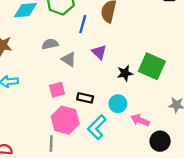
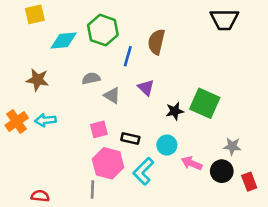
black circle: (160, 141) -> (222, 171), moved

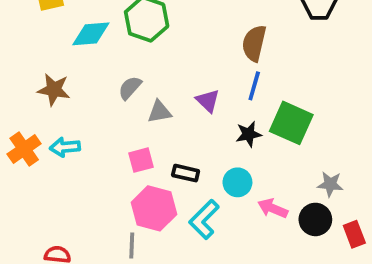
brown semicircle: (156, 42) -> (254, 43), moved
blue line: (128, 56) -> (254, 86), moved
gray semicircle: (91, 78) -> (130, 88), turned -36
gray triangle: (112, 95) -> (160, 112), turned -42

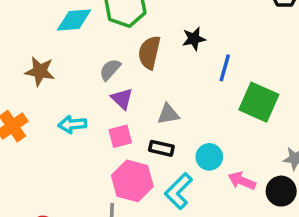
brown semicircle: (254, 43) -> (149, 52), moved
purple triangle: (208, 101) -> (122, 99), moved
gray triangle: (160, 112) -> (168, 114), moved
black star: (249, 134) -> (194, 39), moved
cyan arrow: (65, 147) -> (72, 124), moved

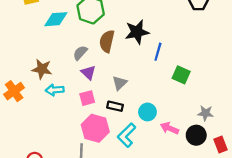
black star: (194, 39) -> (137, 32), size x1.5
brown star: (40, 71) -> (42, 69), moved
green square: (259, 102) -> (181, 75), size x0.7
gray triangle: (168, 114) -> (120, 83), turned -35

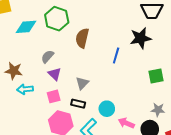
black star: (137, 32) -> (141, 38), moved
brown semicircle: (107, 41) -> (82, 38), moved
green square: (181, 75) -> (156, 76), moved, turned -35

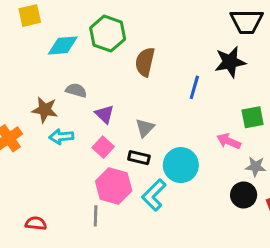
gray semicircle: (47, 57) -> (76, 90), moved, turned 64
pink square: (54, 96) -> (103, 147), turned -32
cyan circle: (107, 109) -> (181, 165), size x1.5
pink arrow: (126, 123) -> (229, 141), moved

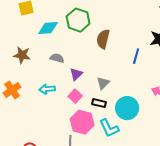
brown star: (45, 110) -> (22, 55), moved
purple triangle: (105, 114) -> (76, 74), turned 32
cyan L-shape: (154, 195) -> (109, 128), turned -70

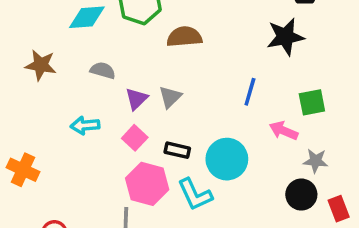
brown semicircle: (103, 39) -> (184, 37), turned 72
blue line: (136, 56) -> (250, 92), moved
gray triangle: (103, 83) -> (170, 97), moved
orange cross: (12, 90) -> (23, 170), moved, turned -30

